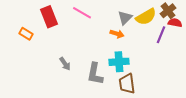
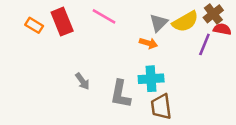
orange rectangle: (26, 34) -> (34, 25), moved

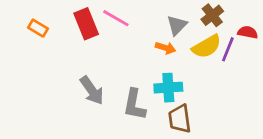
brown cross: (213, 14) -> (212, 15), moved
red rectangle: (62, 22) -> (86, 24), moved
yellow semicircle: (185, 22) -> (207, 46), moved
gray arrow: (82, 81) -> (92, 90), size x1.5

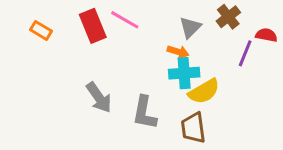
yellow semicircle: (207, 46) -> (204, 91), moved
cyan cross: (168, 88) -> (184, 73), moved

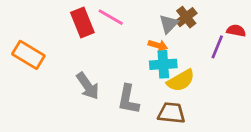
brown cross: (228, 17) -> (186, 17), moved
orange rectangle: (41, 30) -> (28, 55), moved, size x1.6
brown trapezoid: (193, 128) -> (171, 113), turned 104

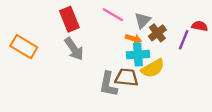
pink line: (111, 17) -> (113, 15), moved
brown cross: (186, 17) -> (157, 33), moved
gray arrow: (88, 86) -> (74, 49), moved
brown trapezoid: (171, 113) -> (127, 77), moved

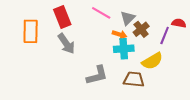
orange rectangle: (24, 47) -> (31, 31), moved, turned 60
yellow semicircle: (153, 68) -> (152, 61), moved
brown trapezoid: (127, 77) -> (134, 79), moved
gray L-shape: (108, 84) -> (97, 75), turned -115

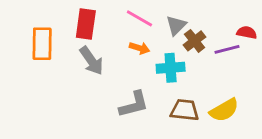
red rectangle: (62, 17) -> (86, 24), turned 30
orange arrow: (120, 34) -> (139, 48), moved
purple line: (165, 35) -> (227, 49), turned 54
yellow semicircle: (152, 61) -> (224, 110), moved

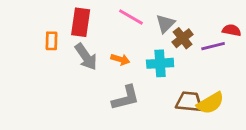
orange rectangle: (42, 44) -> (51, 41), moved, size x0.6
orange arrow: (139, 48) -> (120, 59), moved
brown trapezoid: (185, 110) -> (189, 102), moved

